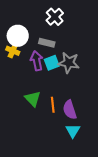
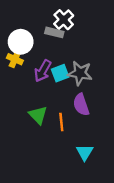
gray rectangle: (47, 43) -> (54, 32), moved
purple arrow: (37, 61) -> (43, 71), turned -138
purple semicircle: (70, 110) -> (81, 105), moved

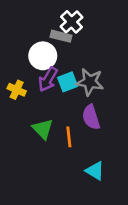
white circle: (21, 42) -> (43, 56), moved
yellow cross: (15, 59) -> (17, 90), moved
cyan triangle: (85, 152) -> (95, 171), turned -30

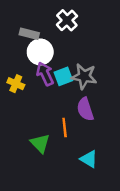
gray rectangle: (61, 36) -> (29, 34), moved
purple arrow: (48, 79) -> (45, 74), turned 125
green triangle: (43, 129) -> (40, 143), moved

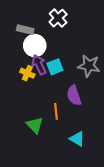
gray star: (84, 76) -> (89, 66), moved
yellow cross: (16, 84) -> (27, 73), moved

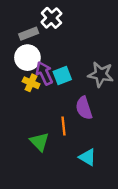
white cross: (58, 18) -> (51, 18), moved
gray rectangle: (25, 30) -> (29, 34), turned -35
white circle: (35, 46) -> (27, 58), moved

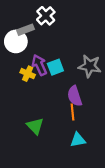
white circle: (27, 58) -> (16, 41), moved
orange line: (63, 126) -> (73, 112), moved
cyan triangle: (88, 157) -> (78, 140), turned -42

